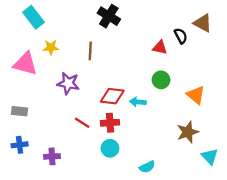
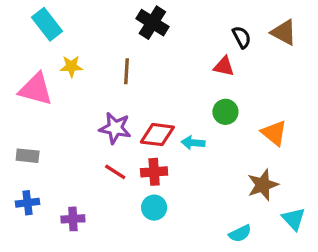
black semicircle: (181, 36) -> (242, 37), moved
purple star: (68, 83) -> (115, 128), moved
cyan semicircle: (147, 167) -> (240, 234), moved

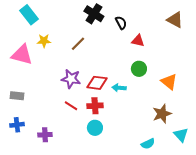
black semicircle: (242, 37) -> (121, 23), moved
brown line: (127, 71) -> (78, 44), turned 42

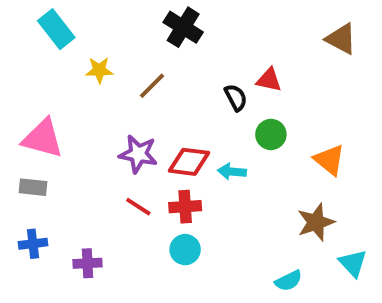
black semicircle: (121, 23) -> (236, 97), moved
yellow star: (44, 41) -> (99, 70), moved
pink triangle: (22, 55) -> (43, 138), moved

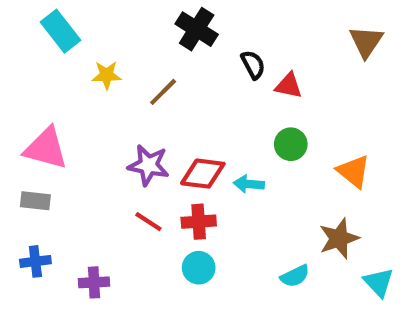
brown triangle: (341, 39) -> (366, 42), turned 36
black semicircle: (236, 97) -> (253, 65), moved
cyan semicircle: (288, 281) -> (295, 276), moved

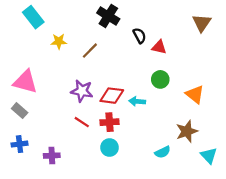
gray rectangle: (35, 201) -> (20, 111), turned 35

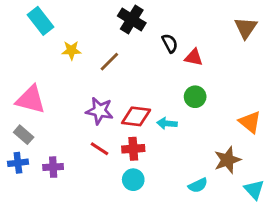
orange triangle: (195, 94) -> (250, 122), moved
blue cross: (20, 144) -> (18, 163), moved
purple cross: (52, 156) -> (53, 167), moved

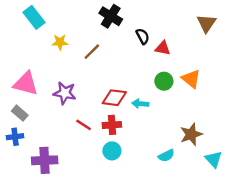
purple star: (99, 111) -> (65, 93), moved
orange triangle: (250, 122) -> (191, 79), moved
purple cross: (53, 167) -> (45, 160), moved, size x1.5

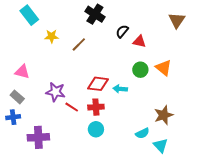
black semicircle: (143, 36) -> (122, 31), turned -112
pink triangle: (26, 84) -> (22, 72), size x0.7
purple star: (65, 93) -> (56, 92), moved
cyan triangle: (214, 159) -> (161, 145), moved

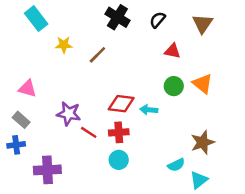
brown triangle: (177, 20) -> (203, 24), moved
black semicircle: (122, 31) -> (157, 20), moved
cyan triangle: (161, 145) -> (199, 180), turned 35

